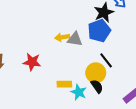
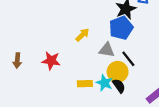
yellow arrow: (62, 37) -> (82, 35), turned 144
gray triangle: (75, 39) -> (107, 50), moved
cyan star: (79, 92) -> (104, 83), moved

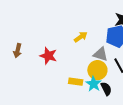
yellow circle: (118, 72) -> (97, 70), moved

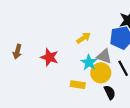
cyan star: (94, 84) -> (89, 62), moved

